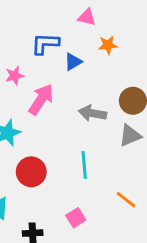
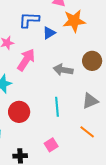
orange star: (108, 45) -> (74, 21), size x1.6
gray triangle: (130, 136) -> (90, 101), moved

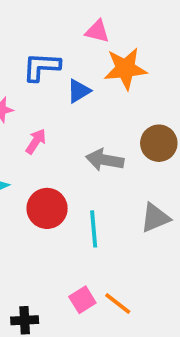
pink arrow: (26, 60) -> (36, 141), size x0.6
red circle: (19, 112) -> (47, 208), moved
orange line: (87, 132) -> (118, 303), moved

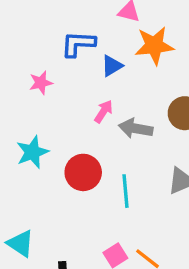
pink arrow: (36, 141) -> (103, 112), moved

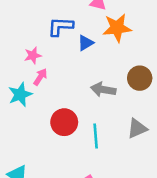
pink arrow: (103, 112) -> (40, 77), moved
cyan star: (32, 152) -> (20, 94), moved

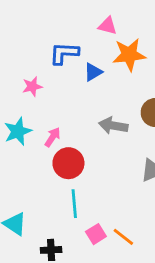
pink arrow: (40, 77) -> (53, 137), moved
cyan line: (96, 136) -> (74, 204), moved

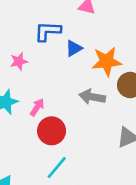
orange star: (129, 55) -> (107, 61), moved
cyan line: (74, 204) -> (57, 168), turned 45

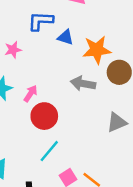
blue triangle: (74, 48) -> (66, 37), turned 49

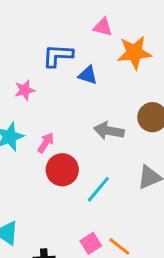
orange star: (97, 50) -> (134, 53), moved
cyan line: (49, 151) -> (98, 189), moved

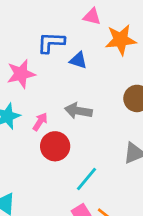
pink star: (25, 90) -> (21, 74), size x1.5
gray arrow: (109, 131) -> (78, 111), moved
cyan line: (98, 189) -> (86, 179), moved

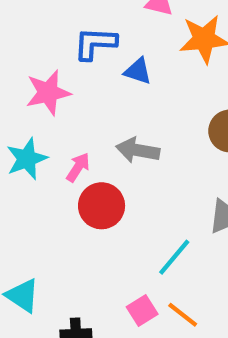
cyan line: (86, 179) -> (174, 257), moved

